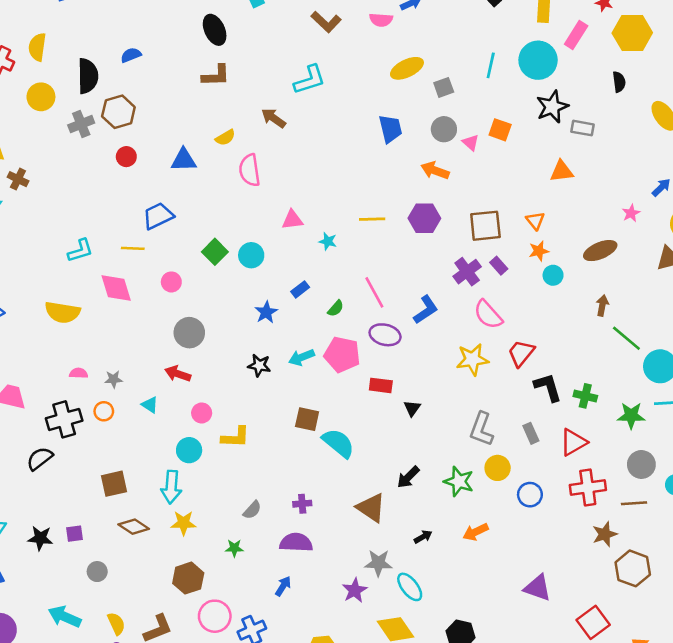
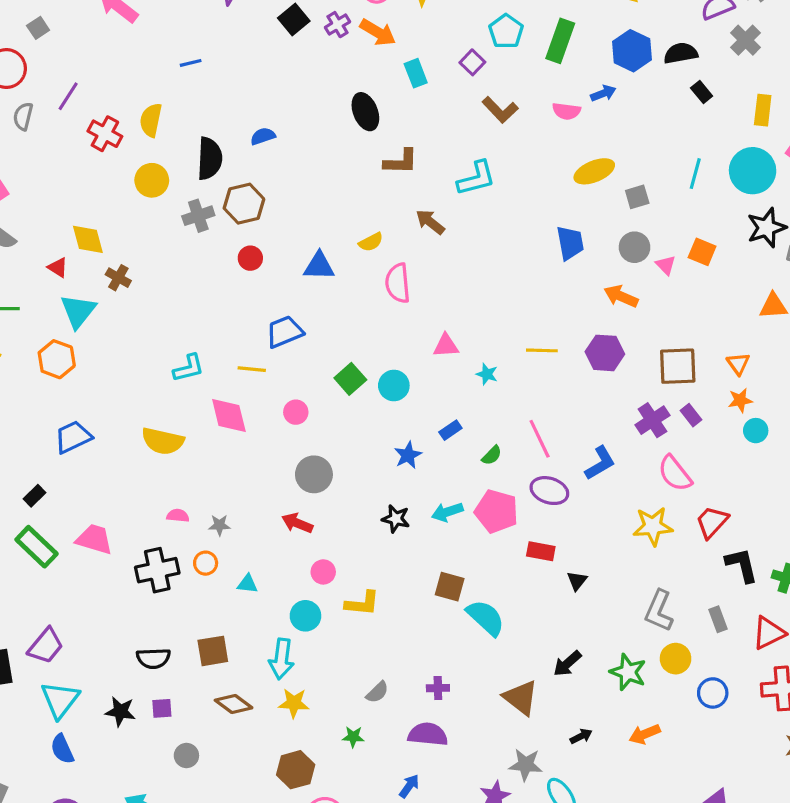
brown L-shape: (216, 76) -> (401, 162), moved
cyan triangle: (150, 405) -> (247, 584), moved, turned -30
black semicircle: (40, 459) -> (153, 658), moved, turned -148

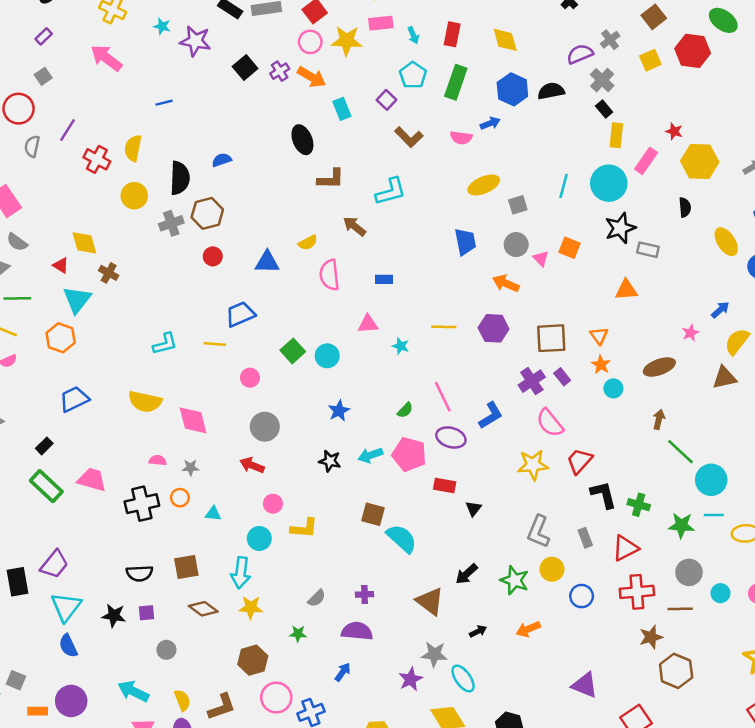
black rectangle: (702, 92) -> (604, 109), moved
orange star: (740, 400) -> (601, 365), turned -30
pink diamond: (229, 415) -> (193, 420), moved
blue rectangle: (450, 430) -> (384, 279), moved, turned 35

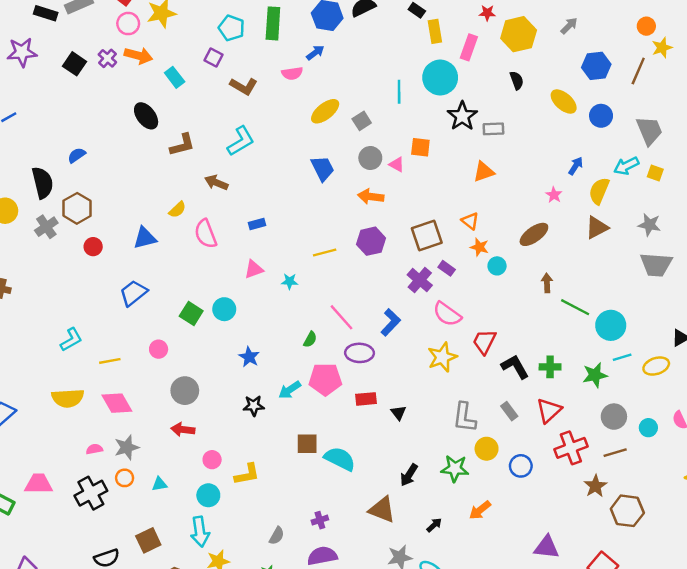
yellow line: (215, 344) -> (110, 361), moved
gray star: (191, 468) -> (127, 447), size x1.5

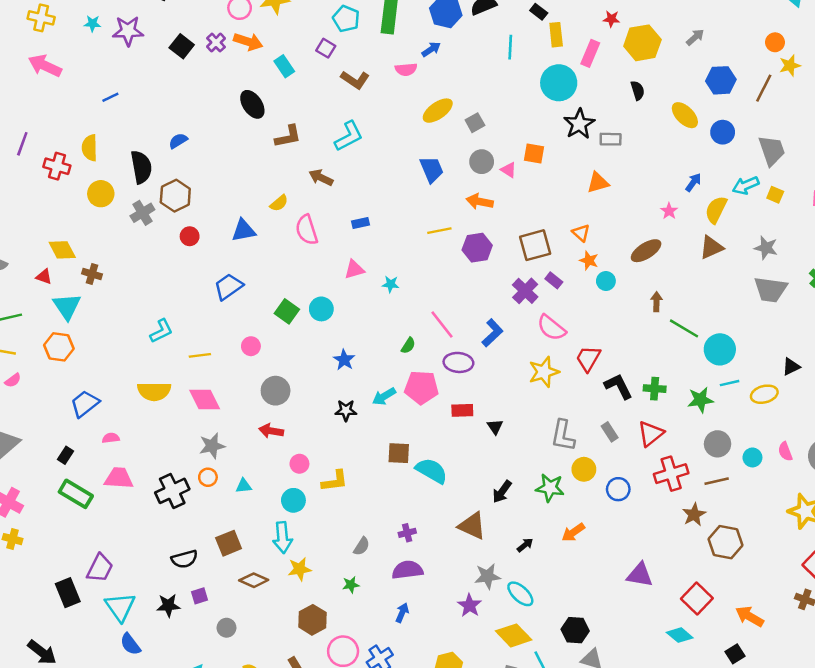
cyan line: (399, 92) -> (510, 47), moved
yellow line: (325, 253) -> (439, 231), moved
pink semicircle: (94, 449) -> (111, 438), moved

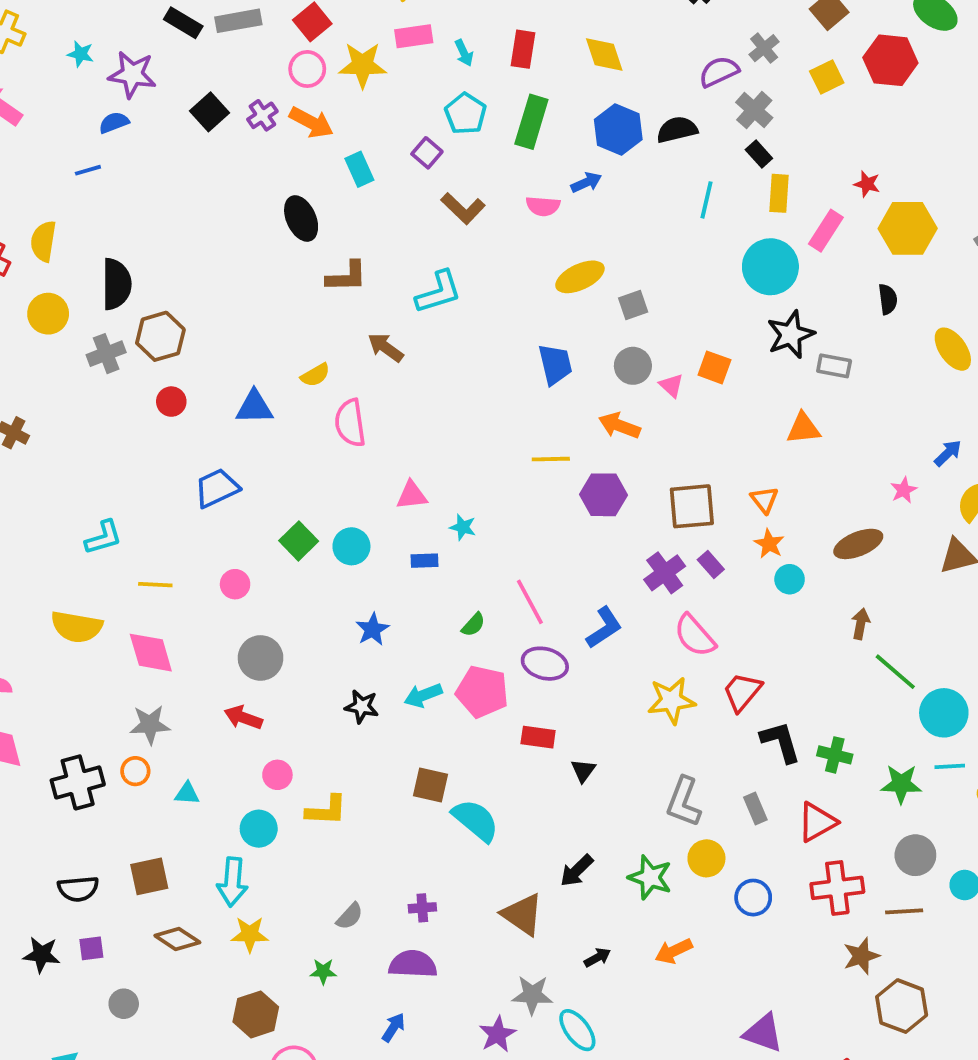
blue semicircle: (178, 141) -> (114, 123), moved
blue rectangle: (360, 223) -> (424, 561), moved

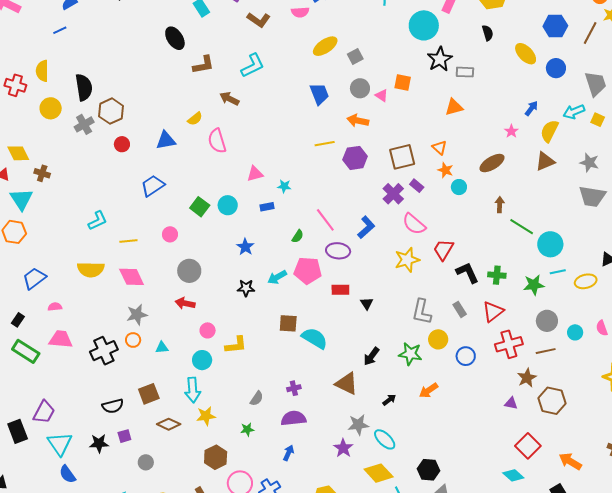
purple triangle: (763, 1033) -> (511, 403), moved, size x0.6

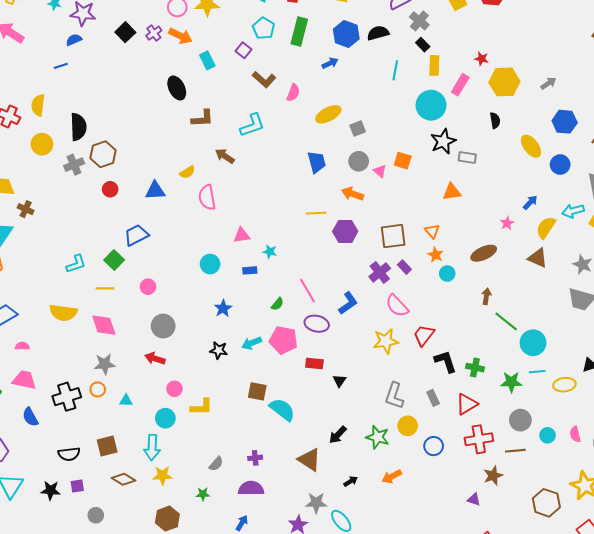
pink semicircle: (300, 12) -> (293, 93), moved, turned -72
brown triangle: (545, 161) -> (538, 258), turned 40
green square: (200, 207) -> (114, 260), moved
brown hexagon: (552, 401) -> (546, 503), moved
blue semicircle: (68, 474) -> (30, 417), moved

